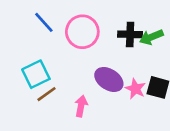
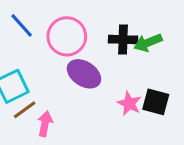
purple ellipse: (109, 79) -> (84, 74), moved
pink arrow: (81, 106) -> (45, 124), moved

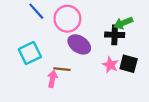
black cross: (123, 39) -> (115, 35), moved
brown line: (25, 110) -> (62, 69), moved, turned 42

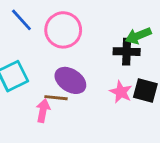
purple ellipse: (79, 44) -> (70, 80), moved

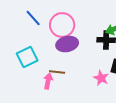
purple ellipse: (70, 80) -> (67, 44), moved, turned -45
pink star: (121, 92) -> (101, 78), moved

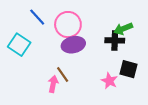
cyan square: (27, 57) -> (19, 45), moved, turned -30
brown line: (57, 72) -> (63, 74), turned 49

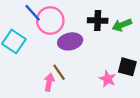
pink circle: (68, 25) -> (50, 20), moved
black cross: (115, 40) -> (98, 20), moved

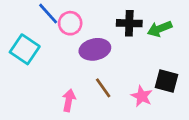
pink circle: (50, 20) -> (70, 23), size x0.7
brown line: (59, 72) -> (103, 88), moved

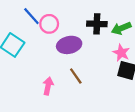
pink star: (142, 96) -> (121, 53), moved

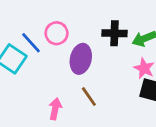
blue line: (31, 16) -> (31, 43), moved
purple ellipse: (69, 45) -> (81, 59), turned -65

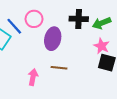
brown line: (89, 97) -> (59, 68), turned -49

